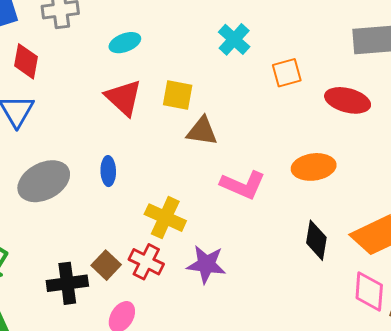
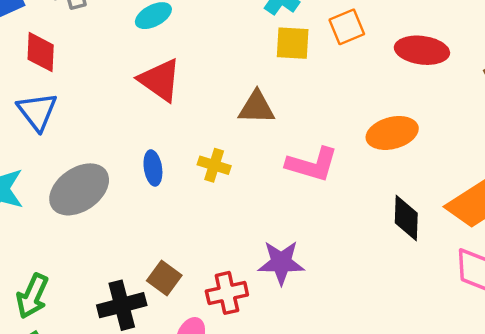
yellow square: (178, 95) -> (293, 43), moved
yellow cross: (165, 218) -> (214, 165), moved, size x0.7
red cross: (146, 262) -> (227, 293), moved, turned -32

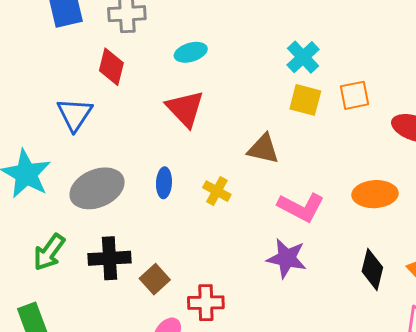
red diamond: (41, 52) -> (111, 67), moved
purple star: (281, 263) -> (287, 258), moved
green arrow: (32, 296) -> (49, 252), moved
black cross: (122, 305) -> (110, 258), moved

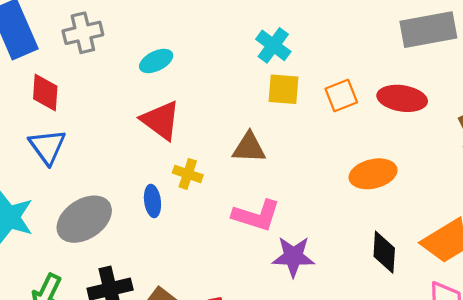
red diamond: (111, 67) -> (45, 92), moved
orange square: (354, 95) -> (341, 95), moved
yellow cross: (217, 191) -> (188, 174), moved
pink L-shape: (301, 207) -> (256, 215), moved

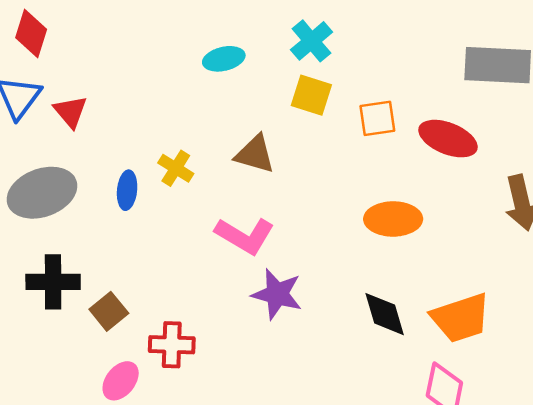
cyan ellipse: (156, 61) -> (224, 59), moved
red triangle: (161, 120) -> (71, 112), moved, size x0.7
black diamond: (384, 252) -> (385, 314), turned -33

